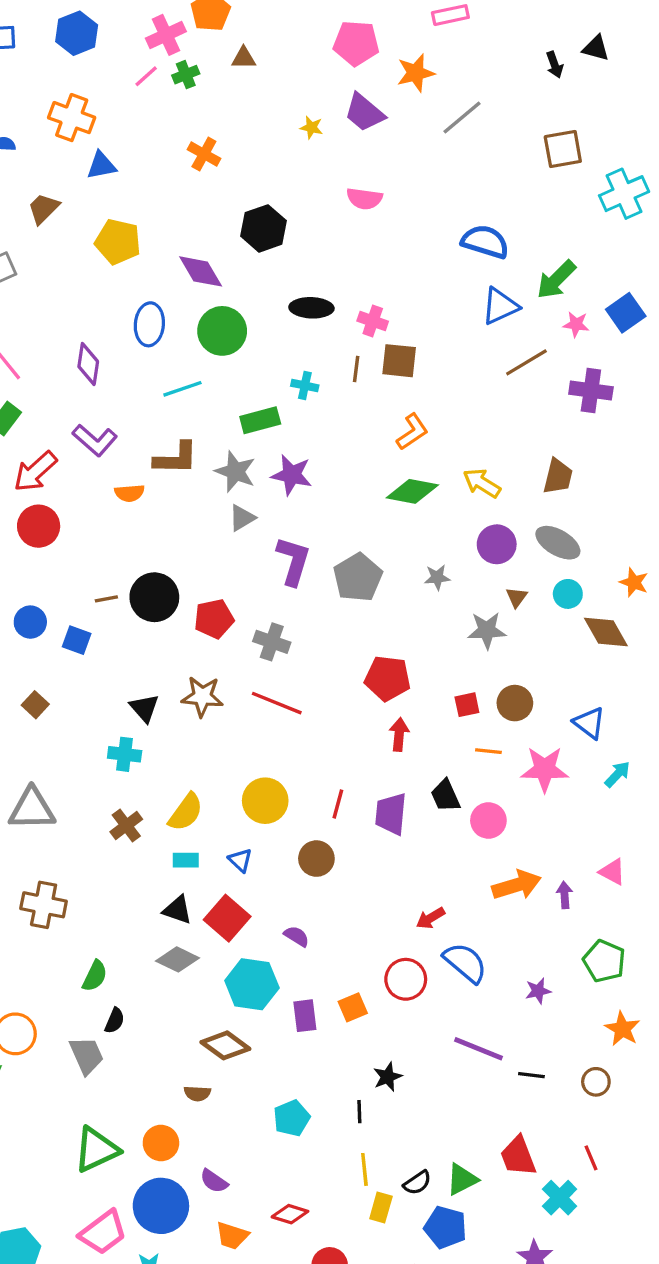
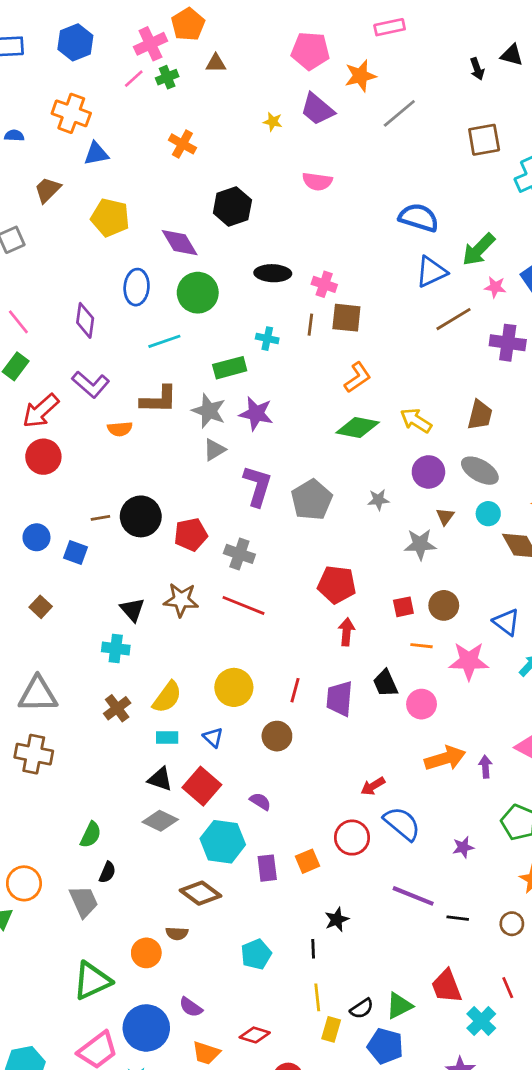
brown cross: (44, 905) -> (34, 754), moved
orange circle: (161, 1143) -> (146, 953), moved

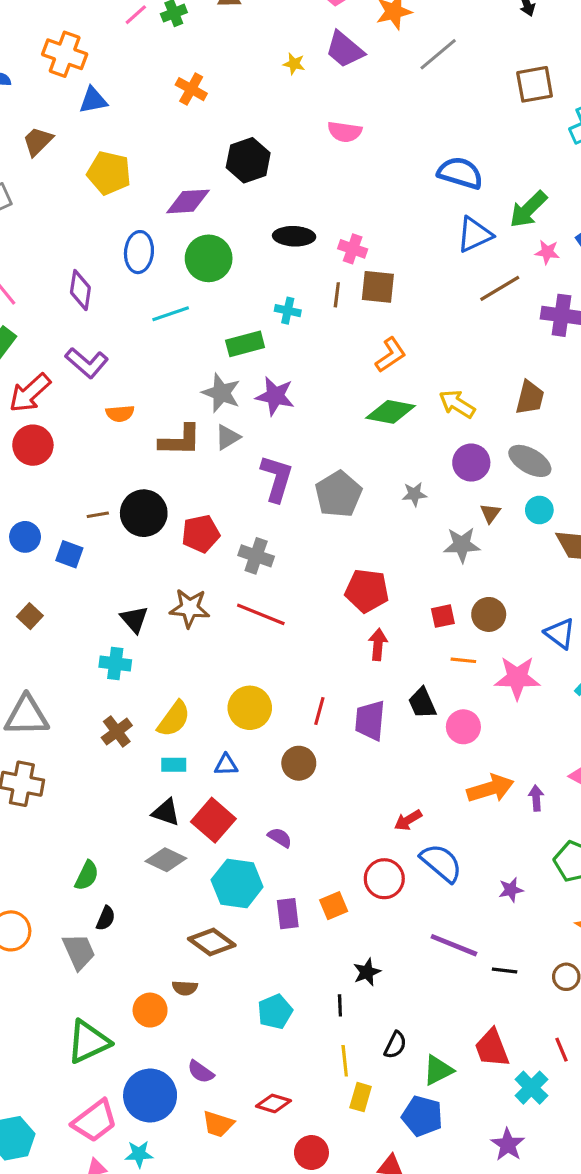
purple diamond: (180, 243) -> (188, 201), turned -63
brown L-shape: (159, 400) -> (180, 440), moved
blue triangle: (213, 737) -> (226, 765), turned -45
black semicircle: (362, 1009) -> (395, 1045), moved, turned -30

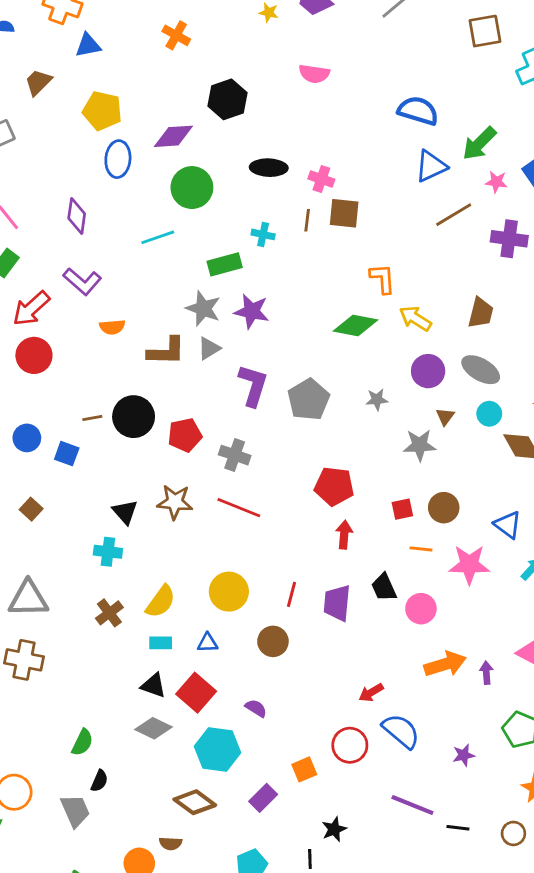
blue ellipse: (139, 252) -> (118, 159), moved
orange L-shape: (391, 355) -> (383, 279), moved, turned -60
purple rectangle: (288, 914) -> (263, 798), moved, turned 52

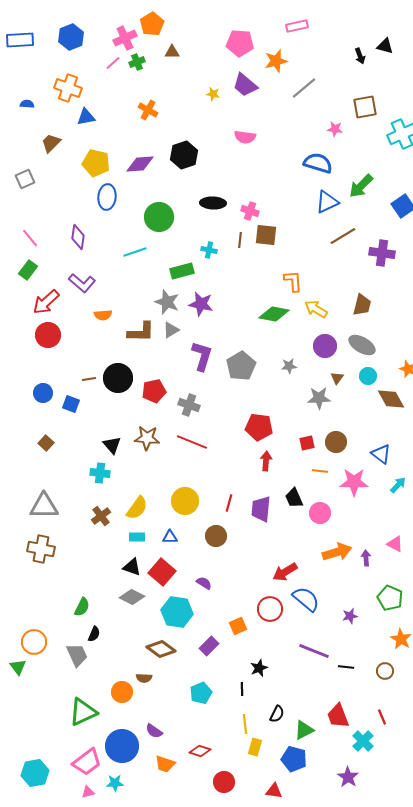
purple diamond: (173, 136) -> (140, 164), moved
pink star: (496, 182) -> (335, 129), moved
red arrow: (371, 693) -> (285, 572), size x1.4

